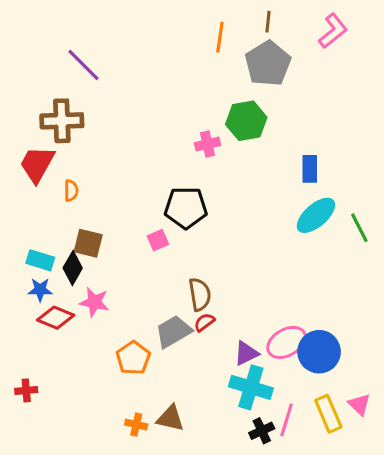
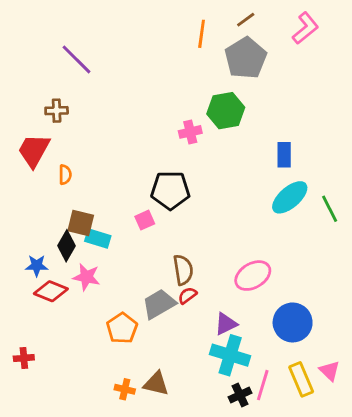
brown line: (268, 22) -> (246, 20), turned 48
brown cross: (62, 121) -> (57, 111), size x0.6
cyan rectangle: (40, 260) -> (98, 239), moved
pink ellipse: (287, 342) -> (253, 276), moved

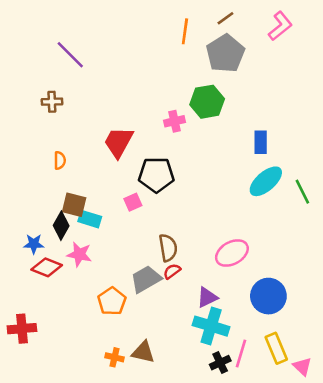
red trapezoid: (34, 150) -> (118, 142), moved
red cross: (24, 358) -> (22, 329), size x1.5
pink triangle: (330, 371) -> (302, 366), moved

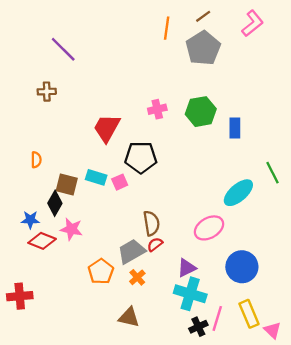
green hexagon: (207, 102) -> (201, 112), moved
orange semicircle: (60, 160) -> (36, 160), moved
cyan ellipse: (266, 181) -> (238, 193), moved
cyan rectangle: (90, 219) -> (96, 177), moved
orange cross: (115, 357) -> (137, 277), moved, turned 35

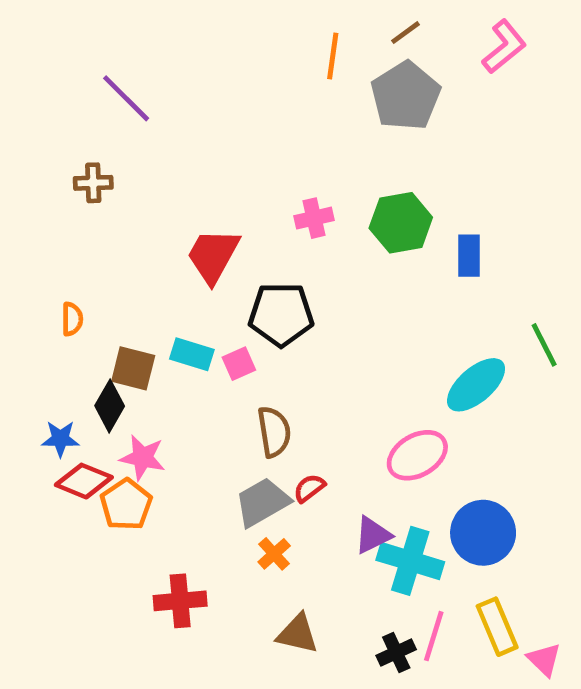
brown semicircle: (151, 223) -> (274, 432), moved
orange pentagon: (101, 271) -> (126, 505), moved
cyan cross: (190, 294) -> (410, 561), moved
red cross: (20, 296) -> (180, 601), moved
brown triangle: (129, 317) -> (298, 634), moved

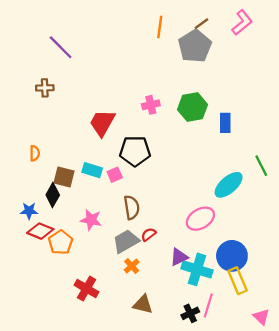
brown line: (406, 33) -> (202, 24), moved
pink star: (143, 458) -> (91, 220), moved
red cross: (180, 601) -> (87, 289), turned 35
yellow rectangle: (497, 627) -> (238, 281), moved

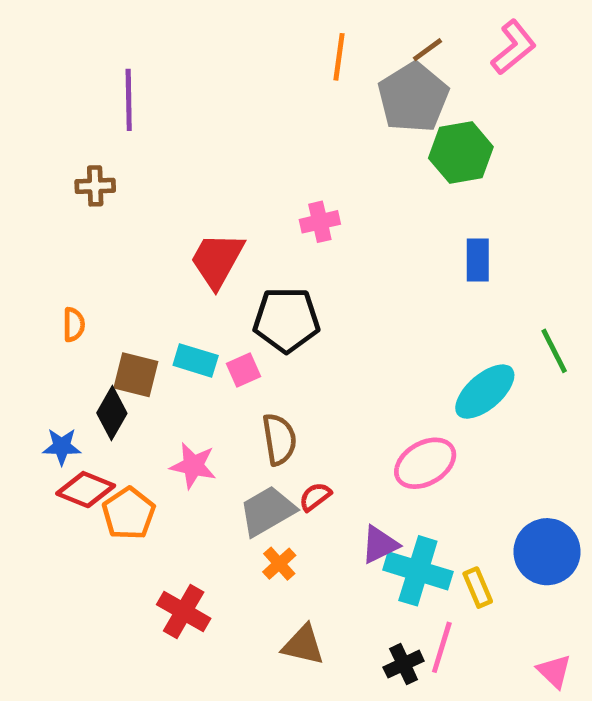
purple line: (61, 47) -> (129, 100), turned 44
green hexagon: (192, 107) -> (461, 152), moved
blue circle: (232, 256) -> (547, 552), moved
yellow rectangle: (238, 281) -> (478, 588), moved, size x0.7

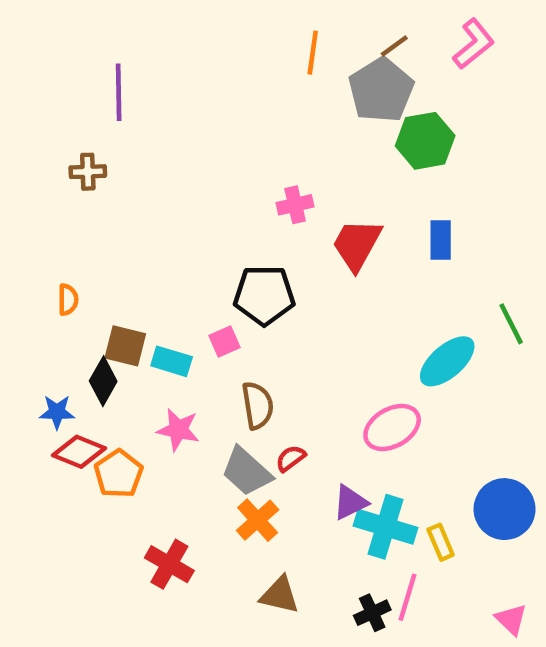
red trapezoid: (217, 260) -> (357, 244), moved
cyan rectangle: (196, 360) -> (172, 361), moved
gray trapezoid: (267, 511) -> (247, 472), turned -108
orange cross: (279, 564) -> (258, 520), size x1.4

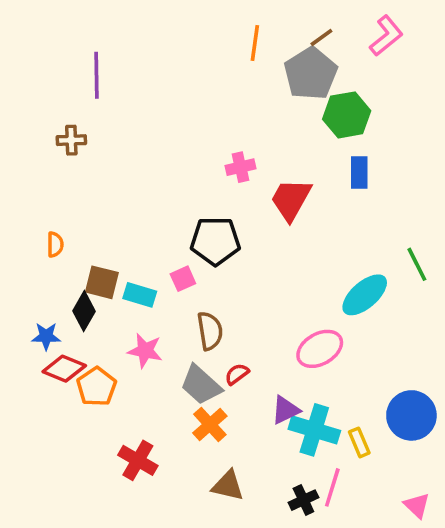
blue rectangle: (441, 240) -> (359, 173), moved

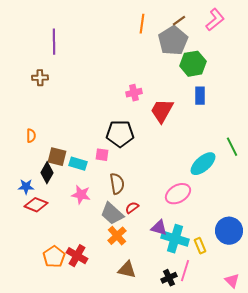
pink square: (183, 279) -> (102, 155), turned 32
orange pentagon: (97, 387) -> (54, 257), moved
purple triangle: (285, 410) -> (159, 228), turned 42

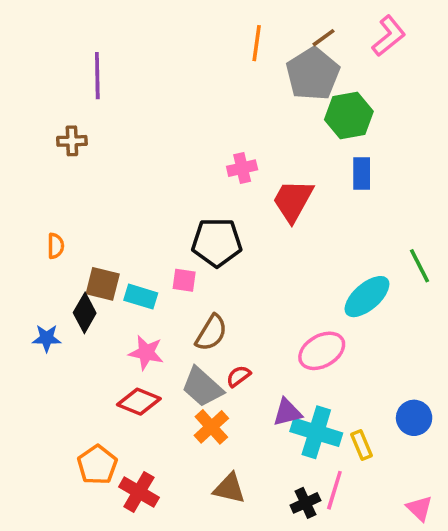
brown semicircle: (117, 184) -> (211, 333), turned 40
red diamond: (36, 205) -> (139, 402), moved
purple triangle: (159, 228) -> (287, 412), turned -30
blue circle: (229, 231) -> (414, 418), size x0.7
red cross: (77, 256) -> (139, 492), moved

